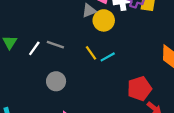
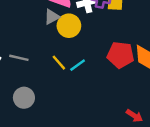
red pentagon: (139, 89) -> (120, 55), moved, turned 30

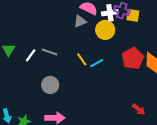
yellow circle: (69, 26) -> (105, 30), moved
red pentagon: (120, 55) -> (133, 58), turned 30

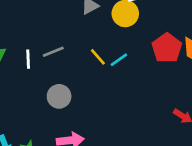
gray line: (50, 52) -> (53, 52), turned -35
white line: (31, 55) -> (28, 59), turned -32

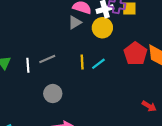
yellow line: (98, 57) -> (82, 62), turned 40

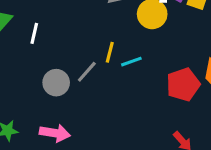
red pentagon: (135, 54) -> (183, 85), moved
gray line: (47, 59) -> (87, 72), moved, turned -42

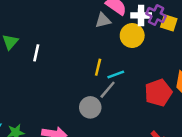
gray line: (87, 72) -> (108, 90), moved
gray circle: (56, 83) -> (90, 107), moved

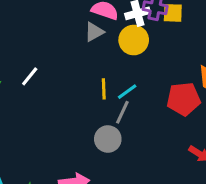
white line: (36, 53) -> (30, 76), moved, turned 42
red pentagon: (158, 93) -> (184, 99), turned 30

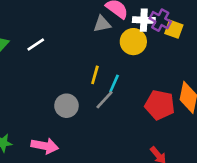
cyan line: (127, 92) -> (114, 84), turned -48
gray circle: (108, 139) -> (66, 106), moved

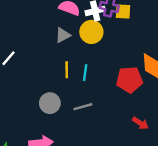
gray triangle: (102, 24) -> (63, 35), moved
gray line: (104, 100) -> (83, 107), moved, turned 48

